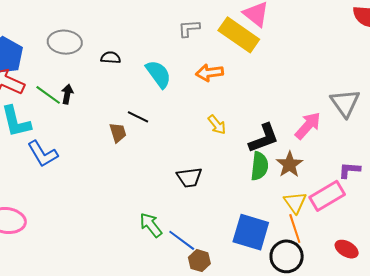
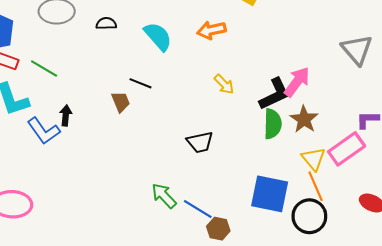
black arrow: (67, 94) -> (66, 115), moved
pink arrow: (308, 126) -> (297, 82), moved

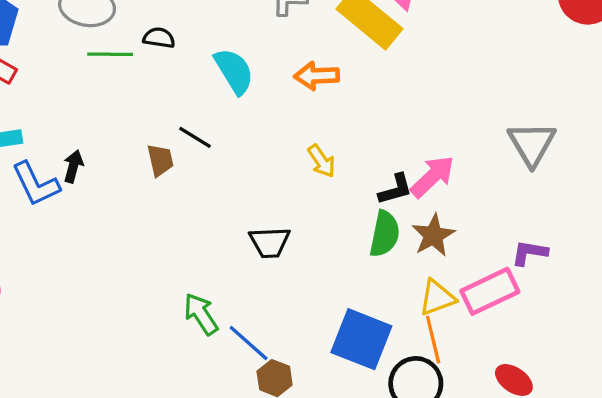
green line: (44, 68) -> (110, 54), moved, turned -40
black L-shape: (275, 94) -> (395, 189), size x0.7
yellow triangle: (313, 159) -> (437, 298), turned 40

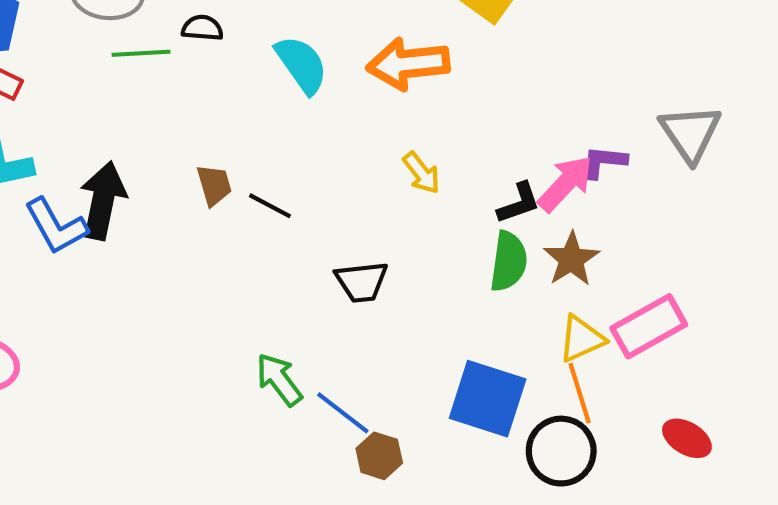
orange arrow: (317, 76) -> (408, 64), size x1.4
black line: (195, 137) -> (270, 206), moved
black arrow: (73, 166) -> (103, 200), size x1.8
purple L-shape: (529, 253) -> (604, 162), moved

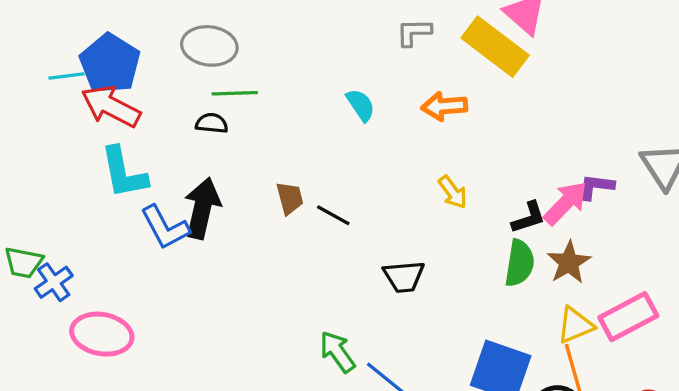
black semicircle: (202, 28) -> (212, 123), moved
orange arrow: (408, 64) -> (444, 106), size x0.7
cyan semicircle: (302, 65) -> (361, 105), size x0.7

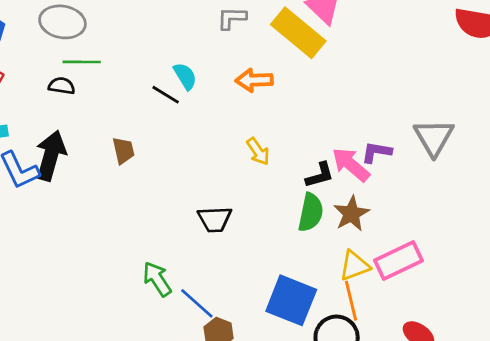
pink arrow: (565, 203) -> (351, 165), turned -96
black line: (333, 215) -> (166, 95), moved

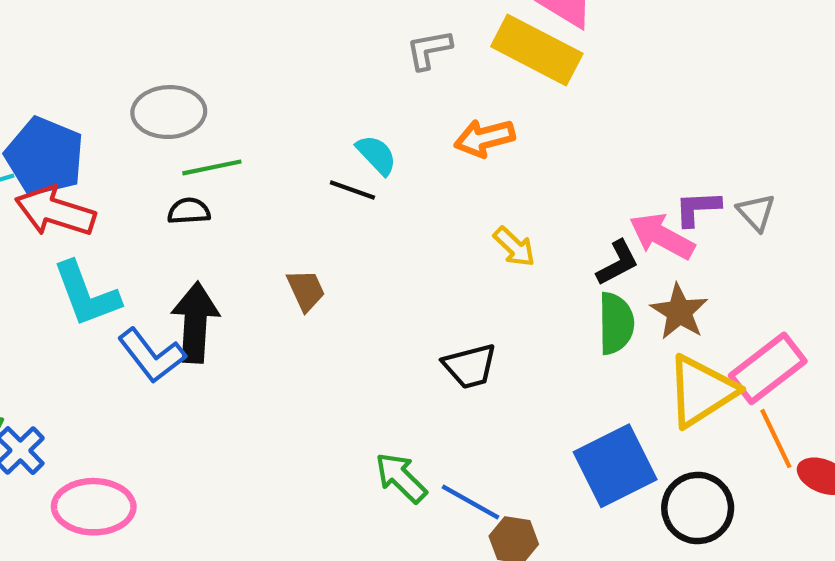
gray triangle: (434, 137) -> (756, 212), moved, size x0.6
yellow triangle: (354, 266) -> (701, 391), size x1.5
blue square: (291, 300) -> (615, 466), turned -36
orange line: (351, 301) -> (776, 439), moved

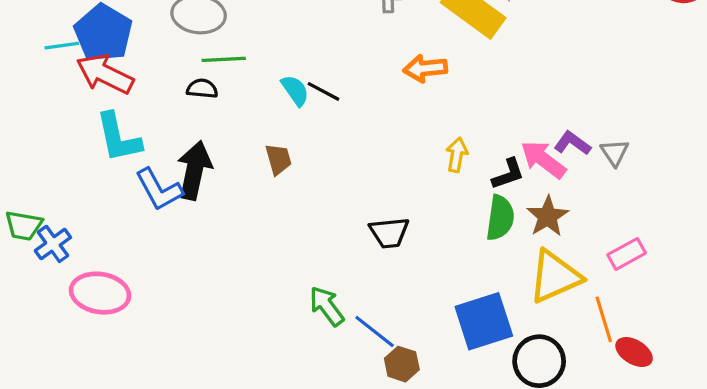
cyan semicircle: (376, 155) -> (295, 90), moved
purple L-shape: (697, 208) -> (572, 143), turned 30
yellow arrow: (514, 247) -> (457, 155), moved, turned -132
pink rectangle: (768, 368) -> (627, 254), moved, size x0.7

